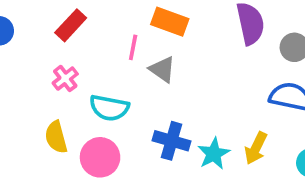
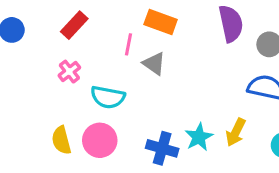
yellow semicircle: (56, 137) -> (61, 140), moved
blue cross: (172, 141) -> (162, 148), moved

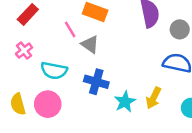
pink line: (129, 44) -> (70, 29), turned -42
blue cross: (162, 148) -> (96, 82), moved

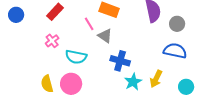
blue cross: (96, 82) -> (120, 61), moved

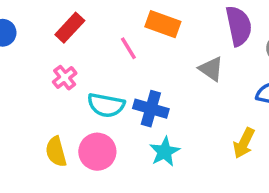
gray triangle: (105, 36) -> (211, 69), moved
blue cross: (120, 61) -> (151, 109), moved
cyan star: (133, 82) -> (165, 152), moved

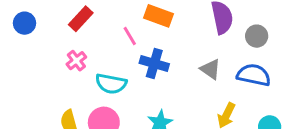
gray triangle: (211, 69) -> (210, 69), moved
blue cross: (151, 109) -> (154, 63), moved

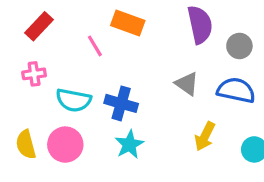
pink cross: (76, 61) -> (34, 74), turned 30
blue cross: (154, 63) -> (121, 103), moved

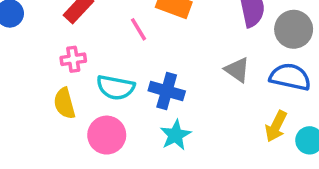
gray circle: (239, 46) -> (294, 29), size x1.4
yellow arrow: (205, 136) -> (276, 126), moved
yellow semicircle: (26, 145) -> (64, 103), moved

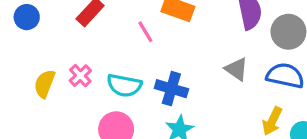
pink cross: (73, 59) -> (80, 76), moved, turned -35
yellow semicircle: (64, 103) -> (45, 84), moved, turned 36

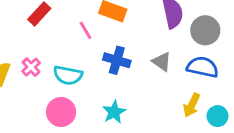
blue cross: (171, 89) -> (117, 60), moved

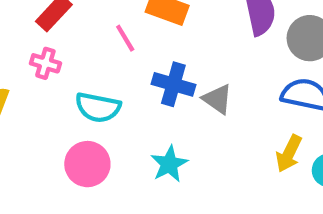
gray triangle: (162, 62) -> (217, 99), moved
pink cross: (31, 67) -> (45, 63), moved, turned -30

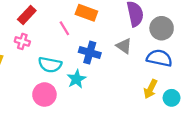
gray triangle: (217, 99) -> (124, 46), moved
cyan star: (169, 164) -> (77, 79), moved

